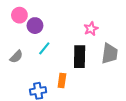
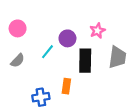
pink circle: (19, 15) -> (18, 28), moved
purple circle: (35, 26) -> (67, 38), moved

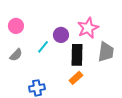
pink star: (97, 31) -> (88, 28), size x1.5
orange rectangle: (66, 86) -> (76, 78), moved, turned 40

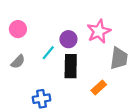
black rectangle: (77, 55) -> (71, 66), moved
orange rectangle: (76, 78) -> (99, 87), moved

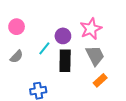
gray trapezoid: (119, 58) -> (95, 56), moved, turned -35
orange rectangle: (99, 87) -> (100, 80), moved

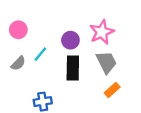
cyan line: (44, 48) -> (40, 54), moved

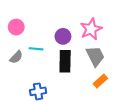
cyan line: (40, 54) -> (36, 49), turned 56

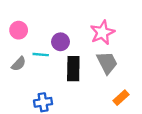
purple circle: (63, 36) -> (60, 42), moved
orange rectangle: (100, 81) -> (121, 98), moved

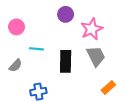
purple circle: (60, 42) -> (66, 14), moved
gray semicircle: (19, 64) -> (15, 66), moved

